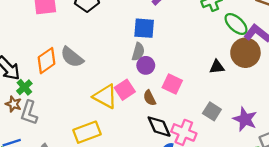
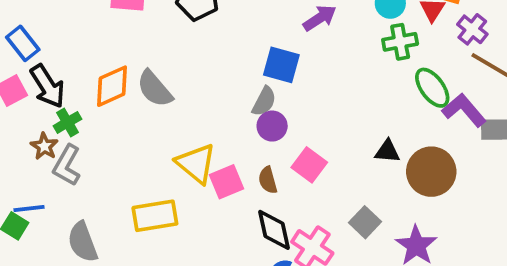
brown circle: (245, 53) -> (431, 172), moved
pink square: (125, 90) -> (227, 182), moved

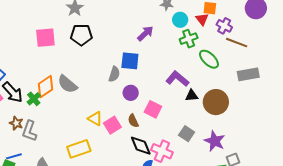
gray semicircle: (264, 101) -> (114, 74), moved
purple L-shape: (464, 110) -> (177, 79), moved
green cross: (67, 122) -> (34, 99), moved
yellow triangle: (196, 163) -> (95, 119), size x0.7

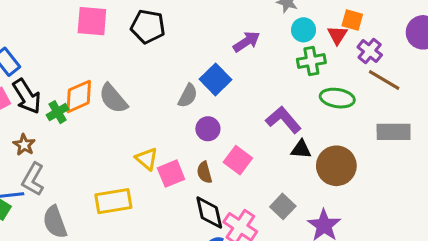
green ellipse: (209, 59) -> (337, 98), turned -45
blue square: (130, 61) -> (215, 79), turned 30
gray L-shape: (29, 131) -> (33, 179), moved

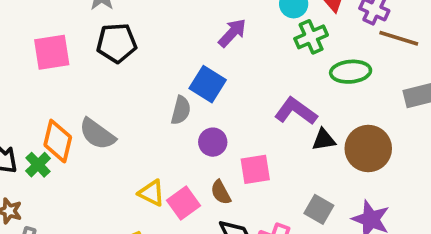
orange diamond: (79, 96) -> (58, 141), turned -39
pink square: (238, 160) -> (255, 169), turned -32

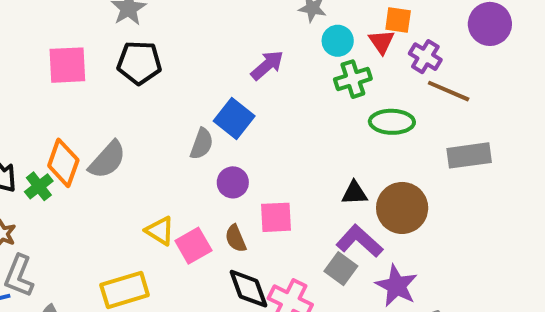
purple L-shape: (296, 111) -> (359, 241), moved
gray semicircle: (97, 134) -> (107, 160), turned -90

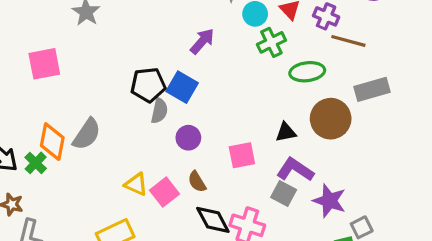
black pentagon: (139, 63) -> (148, 85), moved
brown circle: (402, 208) -> (331, 119), moved
pink square: (276, 217) -> (242, 155), moved

